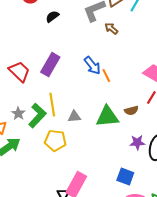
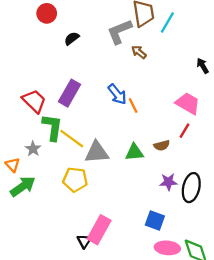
yellow line: (52, 105) -> (72, 139), turned -45
green L-shape: (37, 116) -> (52, 127), moved, turned -35
gray triangle: (74, 117) -> (97, 152), size x1.6
green triangle: (107, 117) -> (134, 152), size x0.7

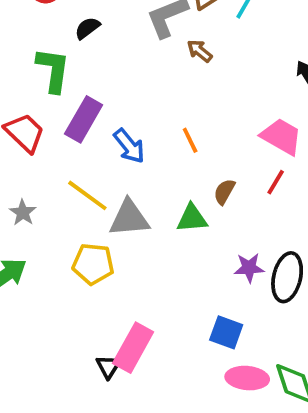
blue arrow: (117, 94) -> (129, 146), moved
green L-shape: (52, 127) -> (53, 70), moved
brown semicircle: (162, 145) -> (224, 192), moved, turned 133

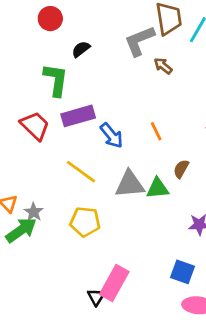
purple rectangle: (84, 119) -> (78, 116), turned 44
gray star: (23, 213) -> (34, 212), moved
gray triangle: (129, 218) -> (130, 184), moved

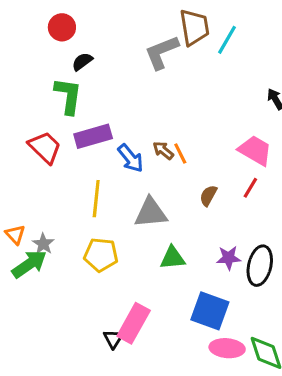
black semicircle: (81, 49) -> (82, 62), moved
brown arrow: (163, 66) -> (163, 150), moved
yellow line: (81, 172) -> (96, 199), turned 60
green triangle: (157, 188) -> (173, 258), moved
blue square: (183, 272) -> (210, 311), size x1.4

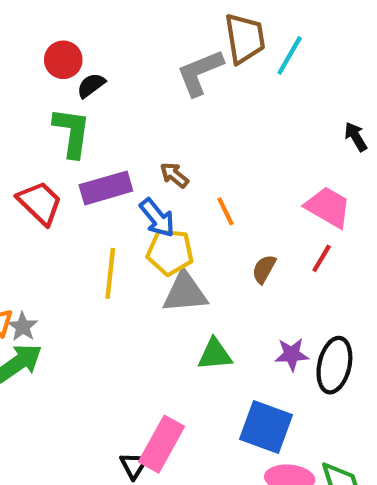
red circle: (62, 27) -> (63, 60), moved
brown arrow: (163, 150) -> (174, 175), moved
gray star: (43, 244) -> (23, 327), moved
yellow pentagon: (101, 255) -> (170, 252), moved

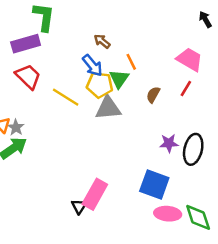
purple rectangle: (106, 188) -> (26, 44), moved
red trapezoid: (40, 203) -> (28, 76), moved
yellow line: (110, 273) -> (66, 97), turned -64
green triangle: (215, 354) -> (119, 79), moved, turned -50

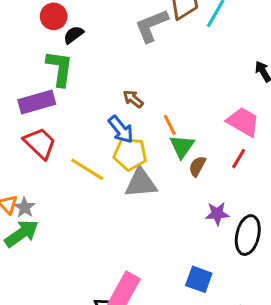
green triangle: (119, 79) -> (182, 146), moved
purple star: (169, 143) -> (217, 214), moved
blue square: (154, 185) -> (199, 279), size x0.7

